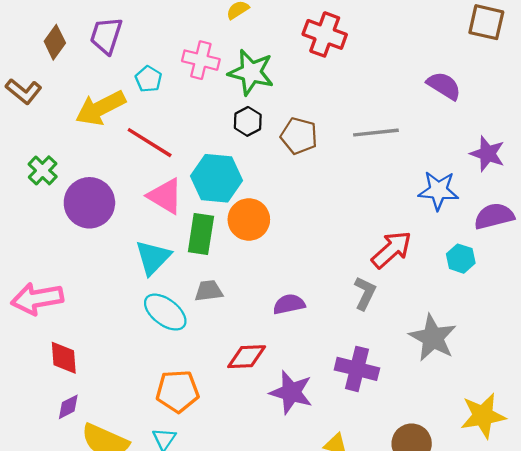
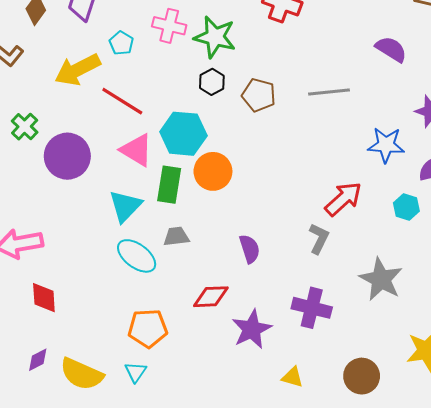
purple semicircle: (289, 304) -> (250, 249), turned 84
purple star: (291, 392) -> (252, 329), turned 30
purple diamond: (68, 407) -> (38, 360), moved

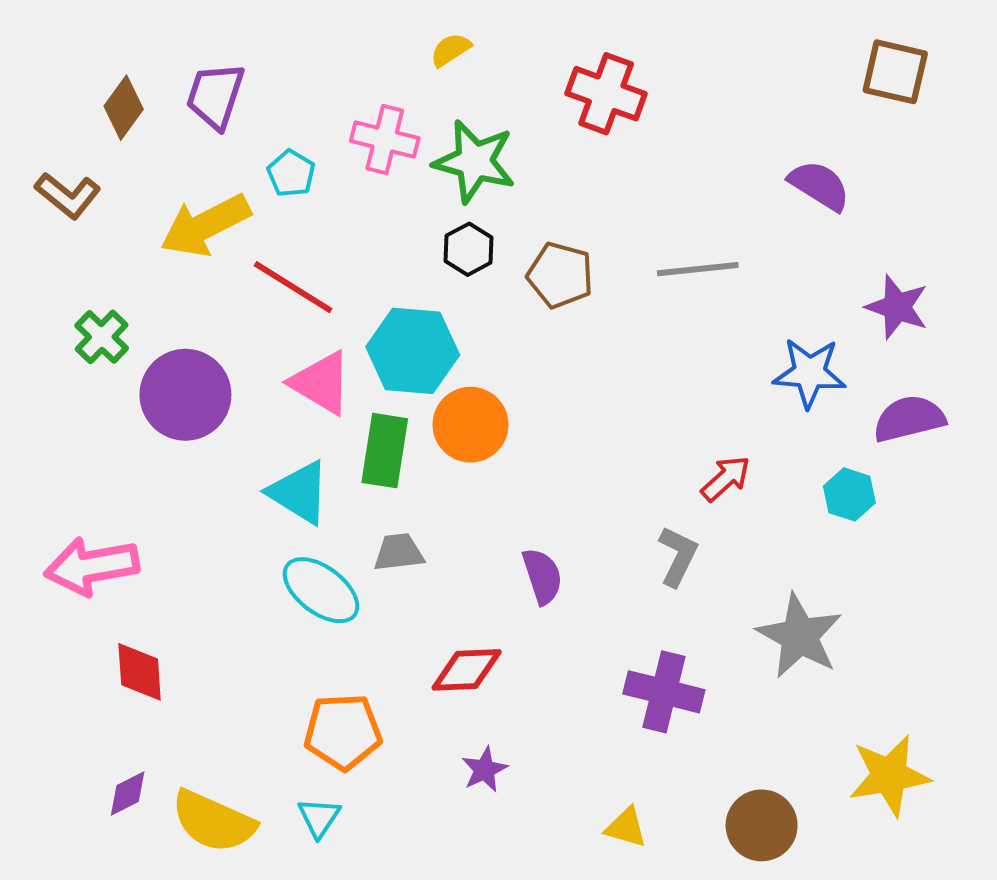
red arrow: (343, 199) -> (726, 478), size x0.7
cyan triangle: (125, 206) -> (299, 492), turned -42
purple star: (252, 329) -> (484, 770), moved, size x0.6

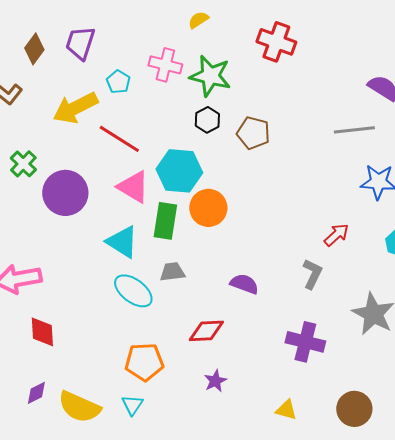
gray line: (698, 269) -> (354, 130), moved
purple semicircle: (542, 576) -> (244, 284), turned -52

